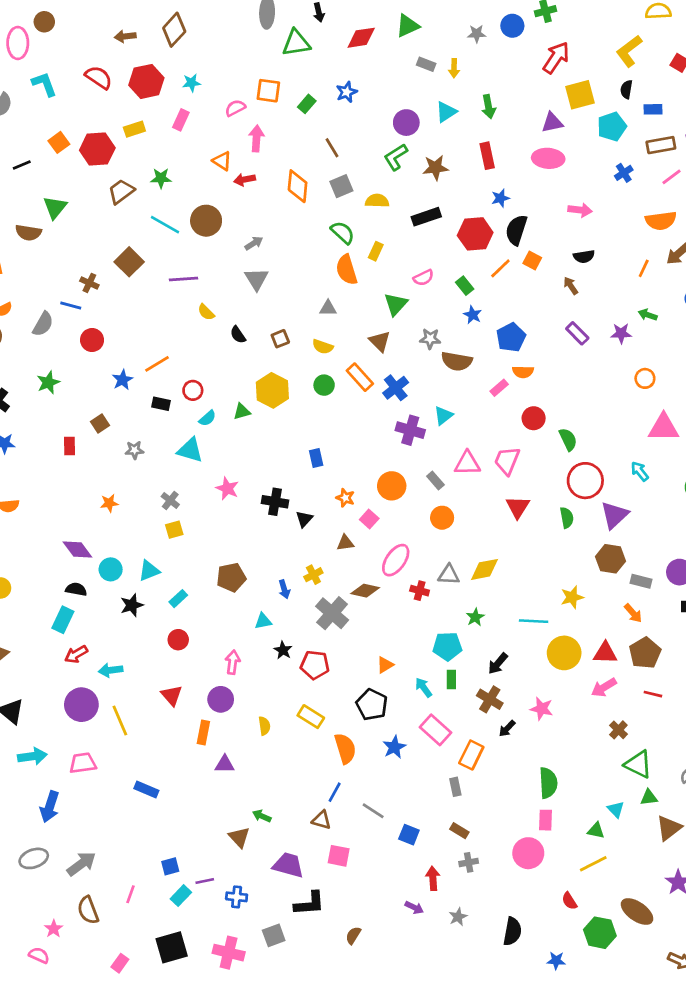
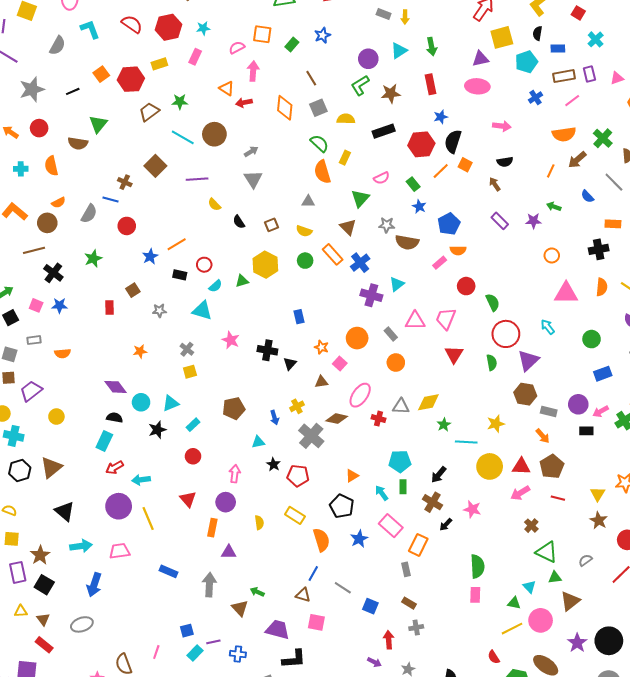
green star: (475, 617) -> (444, 425), moved
pink circle: (528, 853) -> (541, 620), moved
gray arrow: (81, 864) -> (209, 585), moved, turned -50

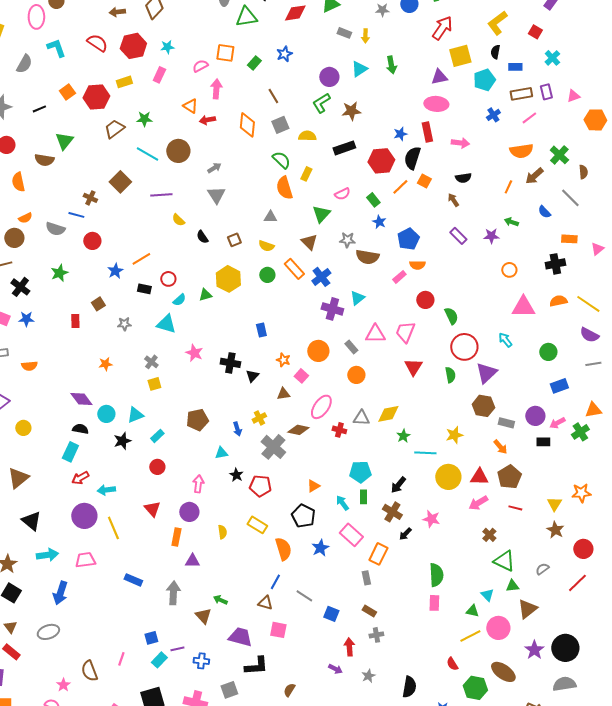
red rectangle: (430, 84) -> (427, 132), moved
gray semicircle: (89, 214) -> (55, 229), turned 78
orange semicircle: (602, 287) -> (558, 301), turned -108

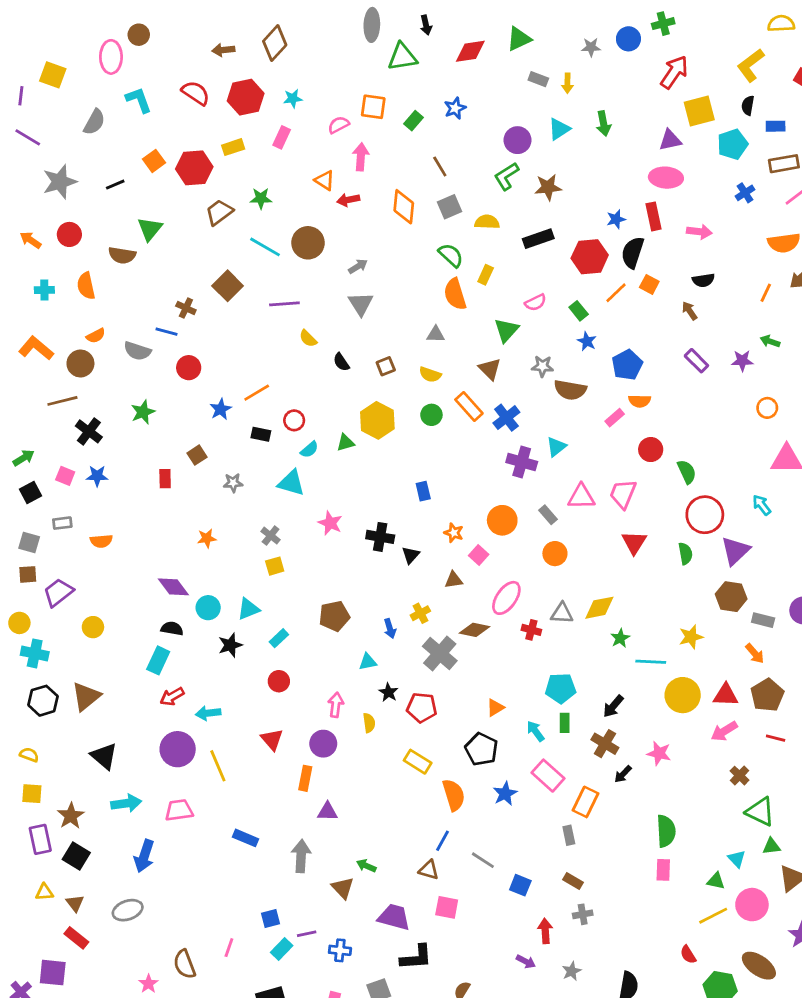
yellow semicircle: (222, 532) -> (369, 723), moved

